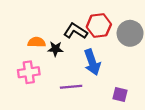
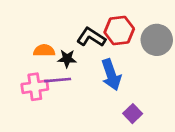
purple line: (71, 87) -> (58, 80), moved
purple square: (120, 95) -> (133, 114), moved, turned 32

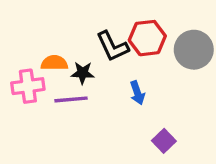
black L-shape: (91, 37) -> (112, 46), turned -148
blue arrow: (111, 75) -> (137, 93), size x0.6
pink cross: (35, 87) -> (28, 86), moved

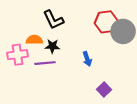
red hexagon: (147, 38) -> (106, 22), moved
black L-shape: (112, 46) -> (53, 20), moved

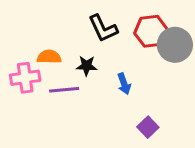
black L-shape: (53, 20) -> (103, 28), moved
black star: (52, 46) -> (87, 66), moved

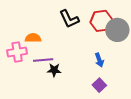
black star: (87, 66) -> (54, 70), moved
blue arrow: (124, 84) -> (99, 60), moved

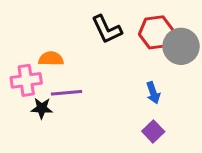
black star: (54, 70) -> (42, 108), moved

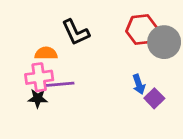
black L-shape: (107, 29) -> (76, 32), moved
pink cross: (26, 80) -> (39, 77), moved
purple square: (153, 131) -> (154, 98), moved

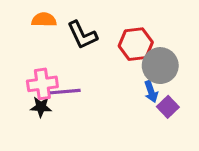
red hexagon: (142, 29) -> (136, 44), moved
gray circle: (164, 42) -> (160, 66), moved
orange semicircle: (46, 53) -> (44, 20), moved

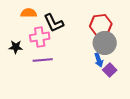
red hexagon: (136, 44) -> (101, 25), moved
pink cross: (42, 84) -> (40, 37), moved
black star: (41, 107) -> (16, 47), moved

